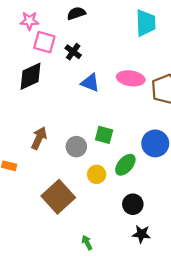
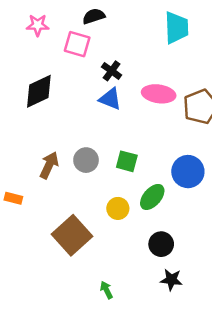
pink square: (44, 42) -> (77, 44), moved
black cross: (73, 52) -> (112, 71), moved
gray circle: (76, 147) -> (86, 160), moved

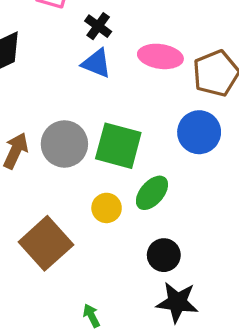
gray circle: (86, 160) -> (64, 144), size x1.4
green square: (127, 161) -> (118, 146), size x1.6
blue circle: (188, 172) -> (199, 132), moved
black star: (171, 280) -> (177, 302), size x1.4

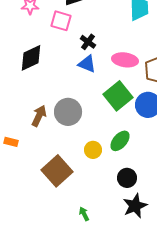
green square: (118, 146) -> (118, 96), moved, turned 36
black star: (177, 302) -> (135, 206), turned -30

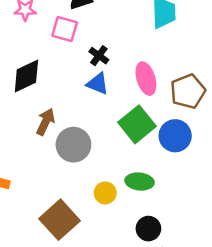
pink ellipse: (125, 60) -> (146, 79), turned 65
brown arrow: (39, 116) -> (45, 122), moved
green ellipse: (120, 141) -> (140, 182), turned 55

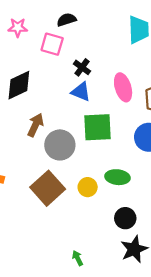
green square: (137, 124) -> (98, 127), moved, turned 36
brown square: (59, 220) -> (48, 188), moved

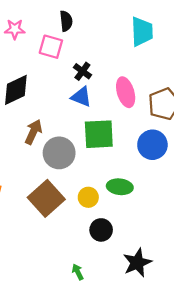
black semicircle: (66, 20) -> (66, 21), turned 102
black circle: (125, 218) -> (101, 230), moved

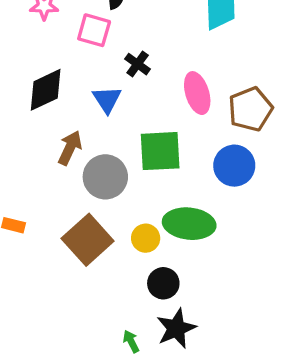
blue triangle: (81, 97) -> (107, 99), moved, turned 35
green ellipse: (120, 187) -> (189, 224), size x1.4
black star: (137, 263) -> (176, 328), moved

